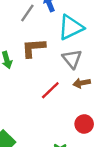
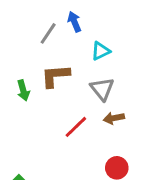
cyan triangle: (71, 27) -> (101, 51), size x0.6

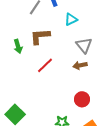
gray triangle: (102, 89) -> (84, 45), moved
red line: (76, 127) -> (45, 65), moved

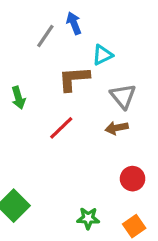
brown L-shape: (40, 36) -> (74, 79), moved
red circle: (82, 99) -> (133, 179), moved

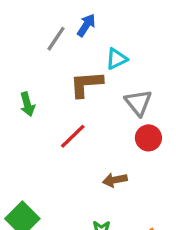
blue arrow: (74, 23) -> (86, 25), turned 55
brown arrow: (117, 128) -> (115, 180), moved
red circle: (133, 179) -> (148, 138), moved

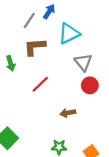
cyan triangle: (116, 59) -> (69, 34), size x1.5
brown L-shape: (86, 84) -> (35, 47), moved

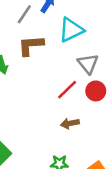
red line: (40, 84) -> (67, 90), moved

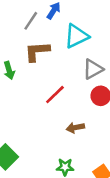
gray triangle: (88, 64) -> (93, 69), turned 40
red line: (67, 90) -> (55, 95), moved

